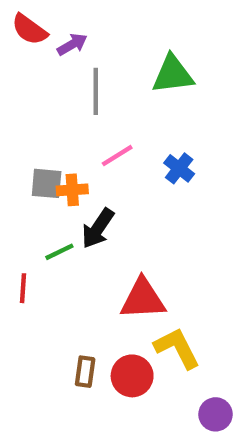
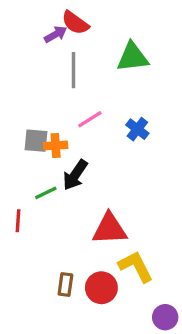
red semicircle: (29, 29) -> (75, 23), moved

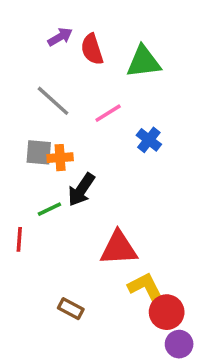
red semicircle: (75, 23) -> (92, 49), moved, turned 36
gray line: (74, 70) -> (53, 101), moved, turned -48
pink line: (90, 119) -> (108, 113), moved
brown rectangle: (65, 284) -> (71, 309), turned -70
red circle: (101, 288) -> (167, 312), moved

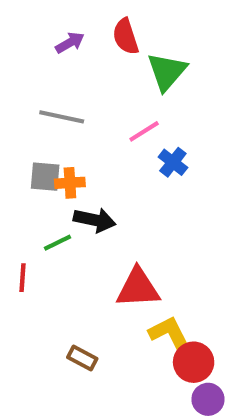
red semicircle: (92, 49) -> (126, 37), moved
green triangle: (144, 62) -> (167, 72), turned -42
gray line: (53, 101) -> (62, 117), turned -30
pink line: (108, 113) -> (144, 131), moved
black arrow: (81, 190) -> (95, 220), turned -112

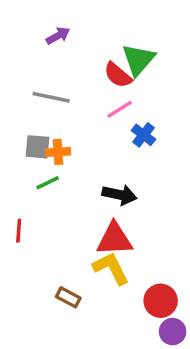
red semicircle: (126, 37) -> (118, 75), moved, turned -32
black arrow: (95, 220) -> (120, 195), moved
green line: (58, 243) -> (48, 183), moved
yellow L-shape: (171, 335) -> (111, 268), moved

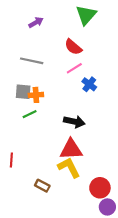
green triangle: (138, 60) -> (86, 15), moved
red line: (19, 231) -> (11, 160), moved

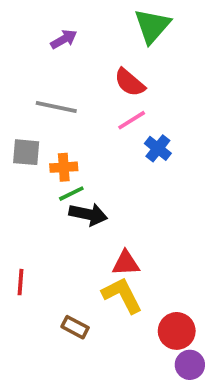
gray square: (23, 92) -> (26, 152), moved
green line: (30, 114) -> (71, 194), moved
black arrow: (74, 122) -> (88, 214), moved
red triangle: (71, 149) -> (126, 263), size x0.7

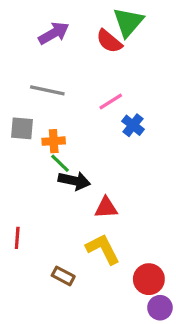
purple arrow: (64, 39) -> (54, 33), size x1.4
red semicircle: (130, 83) -> (109, 41), moved
green line: (71, 194) -> (60, 163), turned 70
red triangle: (126, 263) -> (106, 208), moved

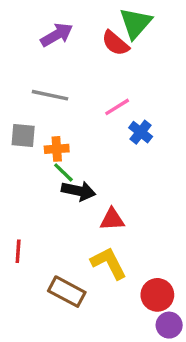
brown rectangle: (63, 276) -> (67, 292), size x1.5

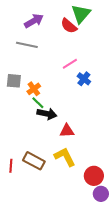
gray line: (50, 95) -> (27, 45), moved
orange cross: (57, 149) -> (34, 89), turned -32
red line: (18, 251) -> (11, 166), moved
brown rectangle: (67, 292) -> (34, 161), moved

